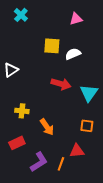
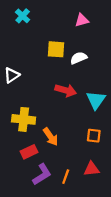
yellow cross: (22, 111) -> (24, 119), size x1.5
red rectangle: (17, 143) -> (29, 152), moved
red triangle: (77, 151) -> (92, 169), moved

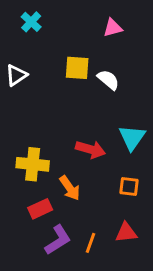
white semicircle: (79, 58) -> (108, 80), turned 63
white triangle: (12, 75) -> (16, 75), moved
red arrow: (66, 90) -> (90, 149), moved

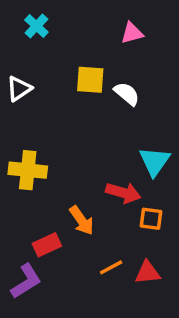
red arrow: (90, 149) -> (123, 193), moved
yellow cross: (33, 164) -> (28, 170), moved
purple L-shape: (58, 240) -> (26, 281), moved
orange line: (90, 243) -> (111, 267), moved, turned 42

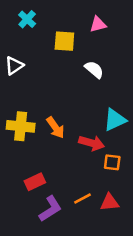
yellow square: (90, 80) -> (64, 41), moved
cyan triangle: (154, 161) -> (115, 120), turned 30
orange arrow: (82, 220) -> (55, 128), moved
purple L-shape: (26, 281) -> (50, 209), moved

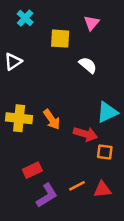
pink triangle: (98, 24) -> (91, 23), turned -35

